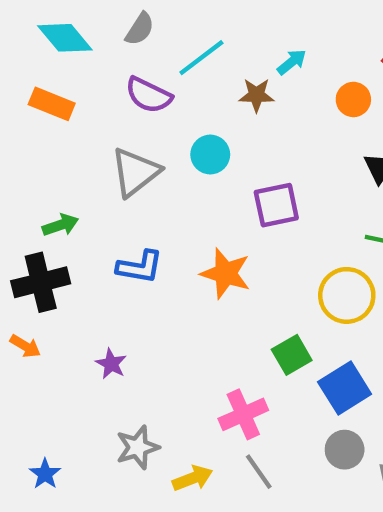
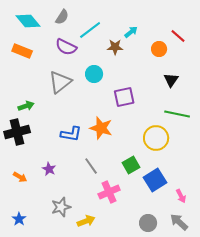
blue L-shape: (140, 267) -> (71, 134), moved
orange arrow: (25, 346) -> (20, 177), moved
gray circle: (345, 450) -> (148, 223), moved
gray line: (259, 472) -> (91, 166), moved

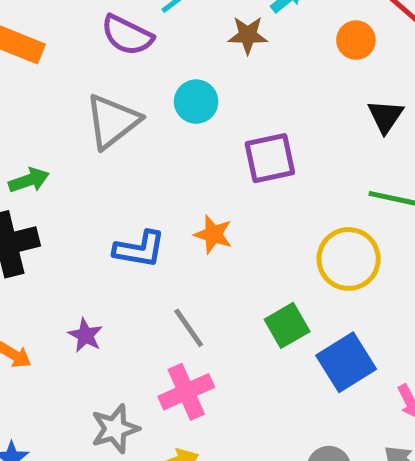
orange star: (101, 128) -> (213, 234), size x0.7
pink cross: (109, 192) -> (186, 392), moved

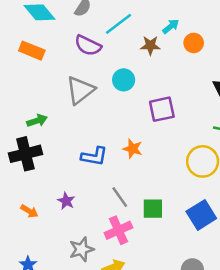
orange circle: (356, 40) -> (194, 43), moved
green square: (287, 325) -> (153, 209), moved, turned 30

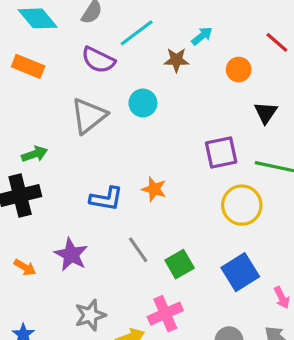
orange circle: (194, 43) -> (239, 70), moved
purple square: (162, 109) -> (221, 152), moved
purple star: (66, 201) -> (71, 255), size x1.5
green square: (153, 209) -> (180, 264), turned -30
pink cross: (118, 230) -> (165, 314), moved

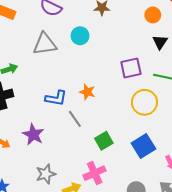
orange circle: (239, 70) -> (153, 15), moved
gray triangle: (89, 116) -> (45, 44), turned 30
gray line: (138, 250) -> (75, 119), moved

